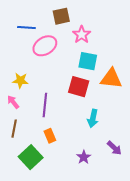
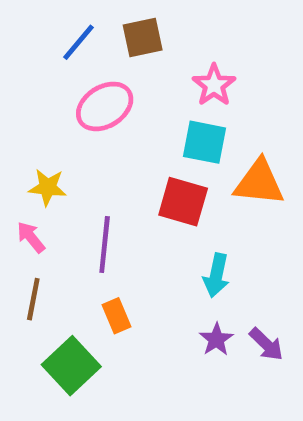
blue line: (26, 27) -> (78, 42), moved, turned -54
pink star: (82, 35) -> (214, 85), moved
purple star: (84, 157) -> (216, 339), moved

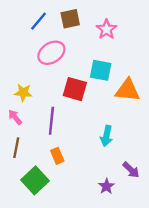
pink star: (214, 85) -> (106, 29), moved
red square: (183, 202) -> (75, 89), moved
purple star: (216, 339) -> (106, 186), moved

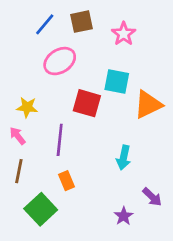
orange triangle: (128, 90) -> (148, 105), turned -32

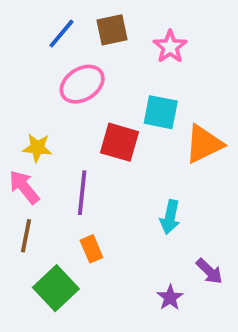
pink arrow: (18, 136) -> (24, 187), size x1.4

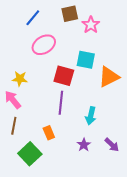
brown square: (112, 30) -> (70, 14), moved
purple line: (82, 193) -> (61, 103), moved
purple star: (170, 297) -> (84, 145), moved

